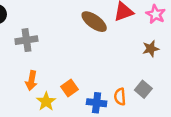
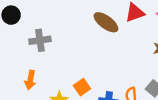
orange arrow: (31, 81) -> (30, 80), moved

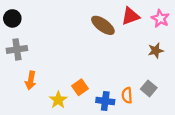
gray cross: (40, 40) -> (17, 49), moved

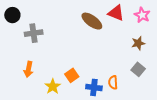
red triangle: (130, 16) -> (116, 13), turned 42
gray cross: (17, 49) -> (34, 33), moved
gray square: (149, 88) -> (138, 69), moved

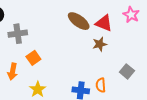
red triangle: (116, 13) -> (104, 23), moved
brown star: (138, 43) -> (100, 44), moved
orange square: (72, 75) -> (33, 58), moved

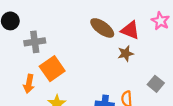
orange square: (33, 58) -> (52, 69), size x1.5

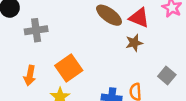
orange square: (52, 69) -> (69, 68), moved

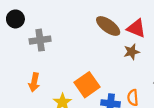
orange square: (69, 68) -> (87, 85), moved

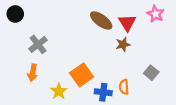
red triangle: (136, 28) -> (127, 23), turned 36
gray cross: (40, 40) -> (38, 44), moved, turned -30

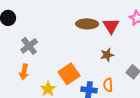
brown ellipse: (101, 20) -> (87, 24), turned -35
brown star: (123, 44) -> (107, 55), moved

